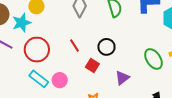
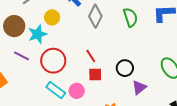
black circle: (106, 47) -> (125, 68), moved
red square: (92, 66) -> (95, 74), moved, turned -32

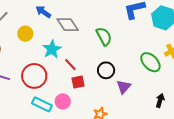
gray diamond: (95, 16) -> (68, 25), turned -50
green semicircle: (130, 17) -> (104, 36), moved
cyan star: (38, 34) -> (52, 49), moved

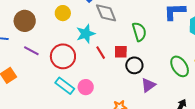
red square: (78, 82) -> (121, 52), moved

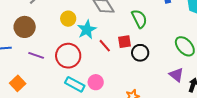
yellow circle: (63, 13) -> (68, 19), moved
purple triangle: (148, 85) -> (176, 75), moved, turned -35

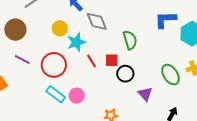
purple triangle: (176, 75) -> (145, 94), moved

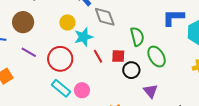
green ellipse: (170, 75) -> (157, 57), moved

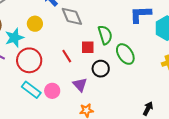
cyan star: (84, 37) -> (14, 38), moved
red square: (118, 56) -> (88, 47), moved
purple triangle: (151, 91) -> (80, 85), moved

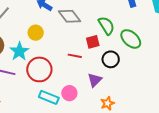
red line: (67, 56) -> (75, 56), turned -32
purple triangle: (80, 85) -> (95, 80), turned 42

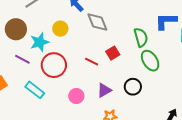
green semicircle: (106, 26) -> (141, 37), moved
red square: (93, 42) -> (113, 53), turned -32
black circle: (111, 59) -> (133, 87), moved
cyan rectangle: (49, 97) -> (35, 90), moved

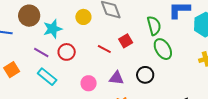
yellow circle: (60, 29) -> (83, 17), moved
purple line: (22, 59) -> (41, 53), moved
red circle: (54, 65) -> (67, 52), size x0.7
purple triangle: (104, 90) -> (116, 78), turned 35

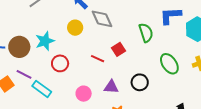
brown circle: (29, 16) -> (19, 47), moved
green ellipse: (163, 49) -> (169, 64), moved
purple line: (41, 53) -> (24, 74), moved

